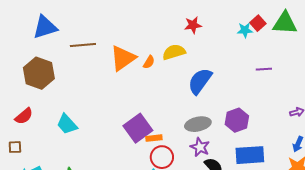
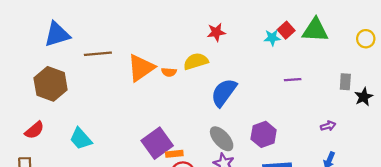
orange semicircle: (149, 62) -> (169, 72), turned 64
gray ellipse: (198, 124) -> (222, 139), turned 60

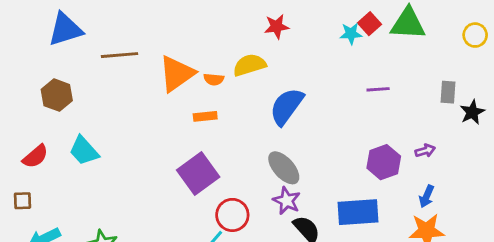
brown hexagon: (51, 84) -> (57, 95), size x0.7
purple hexagon: (264, 134) -> (384, 162), moved
cyan trapezoid: (81, 139) -> (84, 151), moved
orange rectangle: (174, 154) -> (205, 116), moved

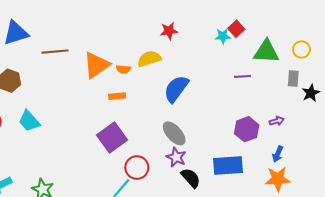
green triangle: (408, 24) -> (266, 52), moved
yellow circle: (475, 35) -> (301, 49), moved

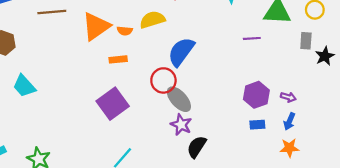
purple arrow: (277, 121) -> (288, 97), moved, turned 32
blue rectangle: (228, 165) -> (257, 125), moved, size x0.5
red circle: (137, 168) -> (163, 80), moved
black semicircle: (191, 178) -> (197, 147), turned -105
orange star: (278, 179) -> (289, 148), size x0.7

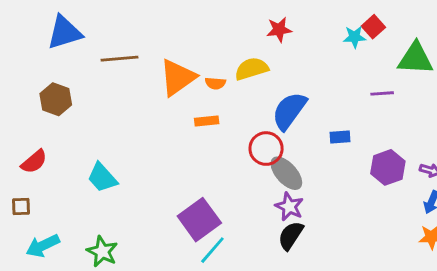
cyan trapezoid: (24, 86) -> (102, 178), moved
purple square: (113, 104) -> (199, 220), moved
blue rectangle: (257, 125) -> (340, 137), moved
black semicircle: (197, 147) -> (291, 236), moved

